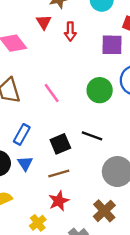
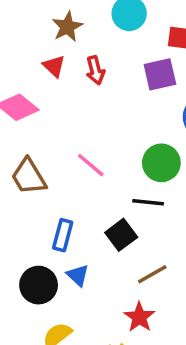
green circle: (100, 90) -> (161, 163), moved
black line: (92, 136) -> (148, 202), moved
brown line: (59, 173) -> (152, 274), moved

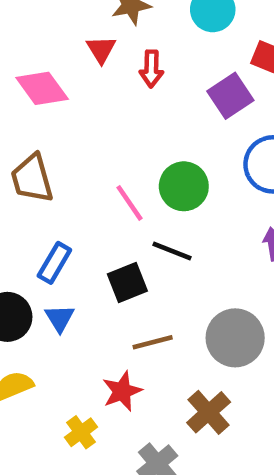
purple square: (160, 74) -> (230, 96), turned -36
green circle: (161, 163) -> (184, 186), moved
pink line: (91, 165) -> (130, 203), moved

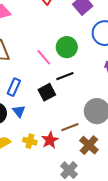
black line: (172, 251) -> (65, 76), turned -36
brown line: (153, 342) -> (70, 127), moved
yellow cross: (81, 432) -> (30, 141), moved, turned -32

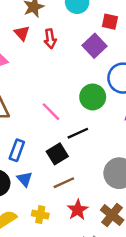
green circle: (67, 47) -> (93, 97), moved
brown line: (70, 127) -> (64, 183), moved
red star: (50, 140) -> (78, 210), moved

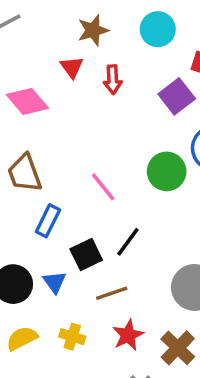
black line: (78, 133) -> (128, 242), moved, turned -35
blue rectangle: (17, 150) -> (48, 221), moved
black square: (57, 154) -> (86, 255), moved

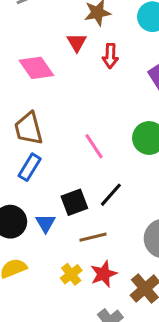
blue rectangle: (48, 221) -> (30, 167), moved
yellow cross: (72, 337) -> (71, 274), moved, turned 30

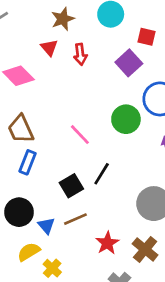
blue triangle: (45, 223) -> (46, 226), moved
brown line: (93, 237) -> (75, 219), moved
yellow cross: (71, 274) -> (52, 268), moved

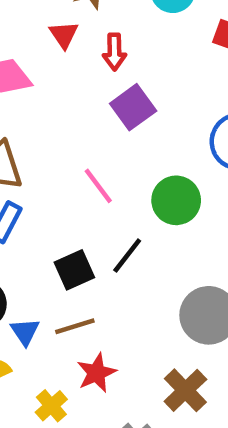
purple square: (129, 63) -> (133, 107), moved
green circle: (126, 119) -> (176, 200), moved
red star: (107, 243) -> (96, 373), moved
yellow cross: (52, 268) -> (51, 406), moved

